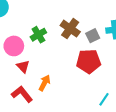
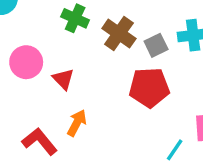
green cross: (38, 35) -> (75, 18), moved, turned -35
red triangle: (23, 66) -> (63, 79), moved

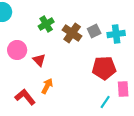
green cross: (75, 18) -> (46, 24), turned 35
gray square: (156, 45) -> (94, 31), moved
red pentagon: (149, 87) -> (104, 68), moved

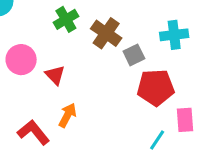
gray square: (94, 31) -> (134, 55), moved

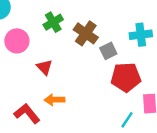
pink circle: (21, 60) -> (17, 41), moved
orange arrow: (67, 115) -> (54, 100), turned -120

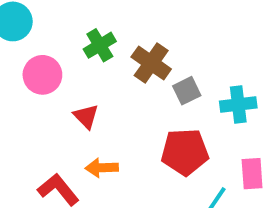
cyan cross: (141, 35) -> (238, 105), moved
red pentagon: (126, 77) -> (185, 152), moved

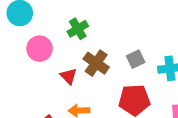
brown cross: (151, 63) -> (96, 63), moved

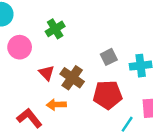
brown cross: (96, 63) -> (72, 78), moved

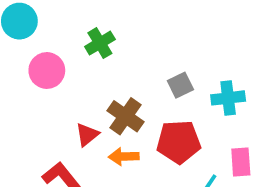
red triangle: (46, 73) -> (87, 135), moved, turned 35
orange arrow: (56, 105) -> (124, 157), moved

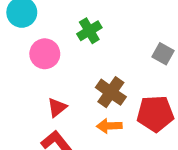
gray square: (180, 85) -> (163, 54), moved, turned -35
red triangle: (87, 135) -> (57, 108), moved

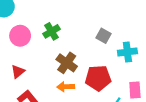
green cross: (89, 31) -> (52, 31), moved
red triangle: (57, 108) -> (18, 72), moved

